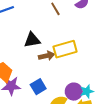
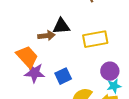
brown arrow: (47, 56) -> (46, 36), moved
purple circle: (74, 92) -> (110, 71), moved

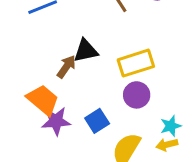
brown arrow: (46, 36) -> (66, 67), turned -42
purple circle: (110, 71) -> (137, 95), moved

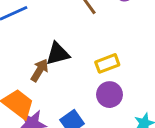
yellow rectangle: (136, 63) -> (107, 63), size x0.7

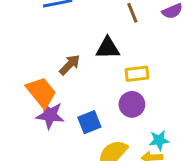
black triangle: (58, 54) -> (108, 48), moved

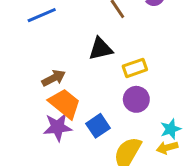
brown arrow: (70, 65) -> (54, 78), moved, turned 30
orange trapezoid: (41, 92) -> (65, 104), moved

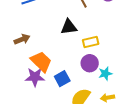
brown arrow: (54, 78) -> (22, 39), moved
cyan star: (171, 129) -> (105, 74), moved

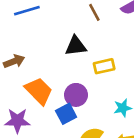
purple circle: (90, 63) -> (76, 95), moved
purple star: (35, 77) -> (17, 121), moved

